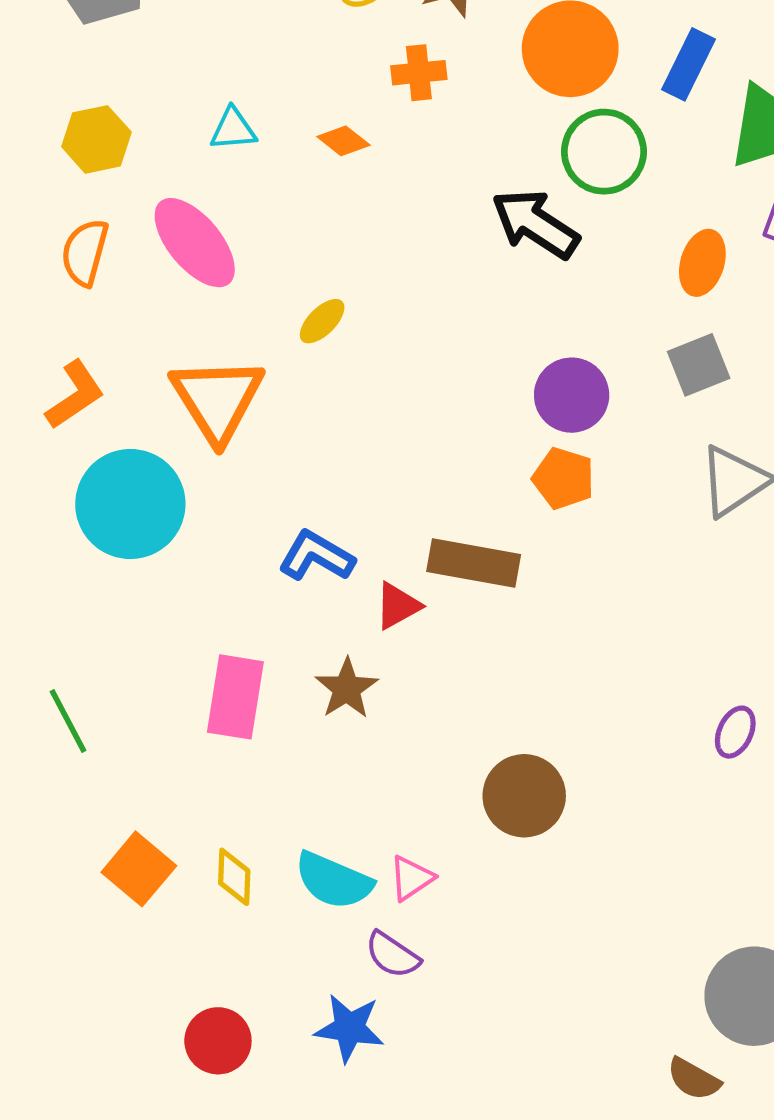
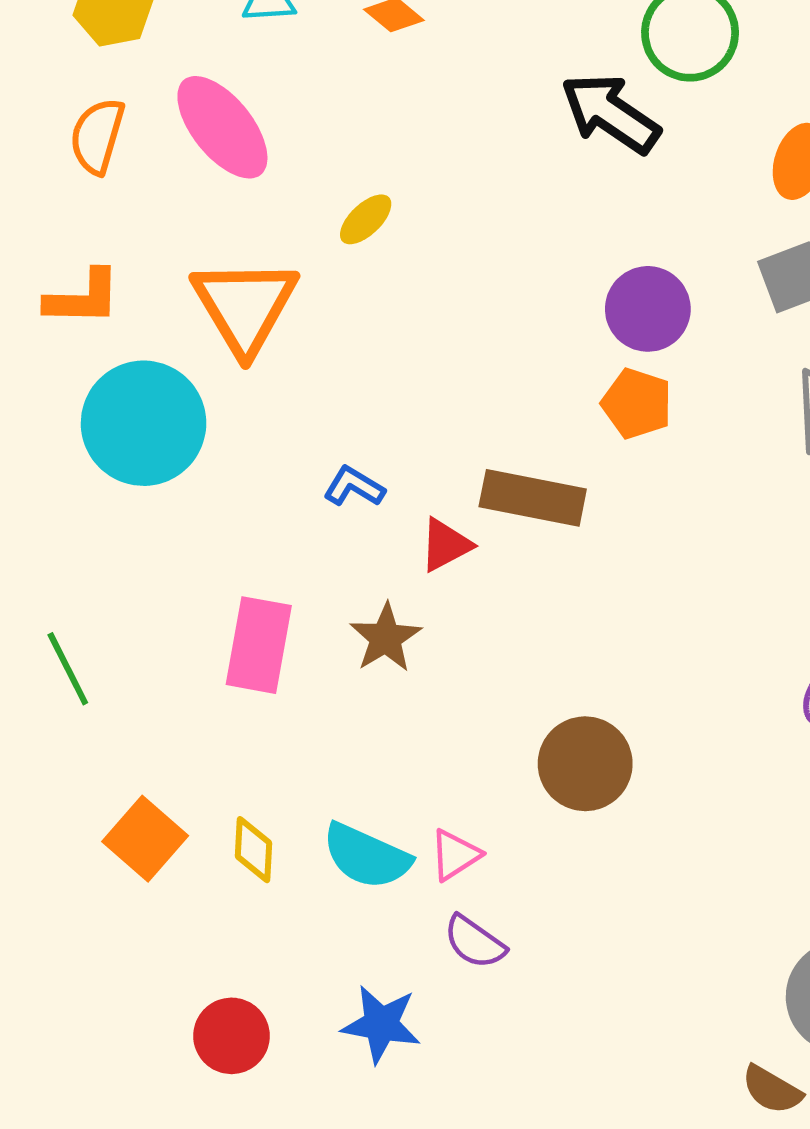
orange L-shape: (75, 395) -> (83, 298), turned 34
blue L-shape: (316, 556) -> (354, 487), size x0.7
purple semicircle: (392, 955) -> (475, 942), moved

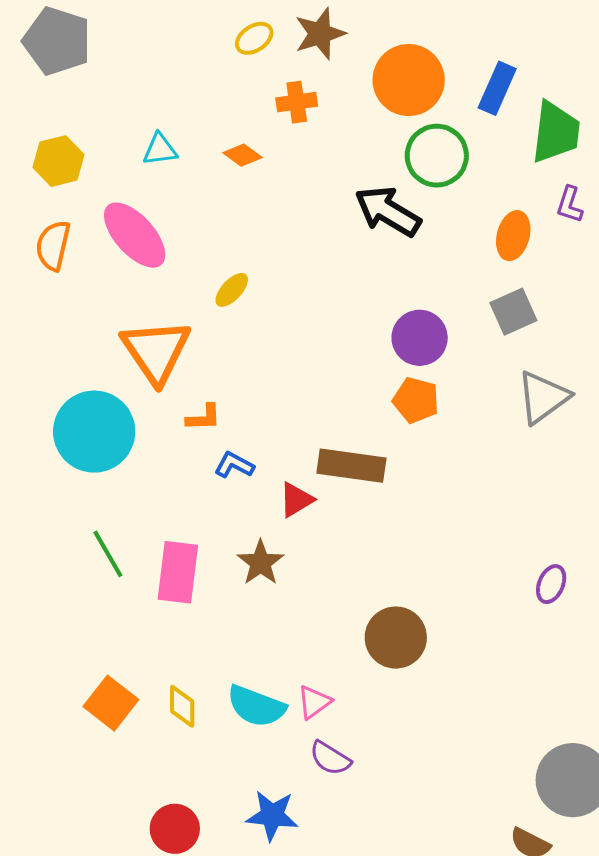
orange L-shape: (83, 298) -> (204, 418), moved, size x0.7
green line: (68, 669) -> (108, 554), moved

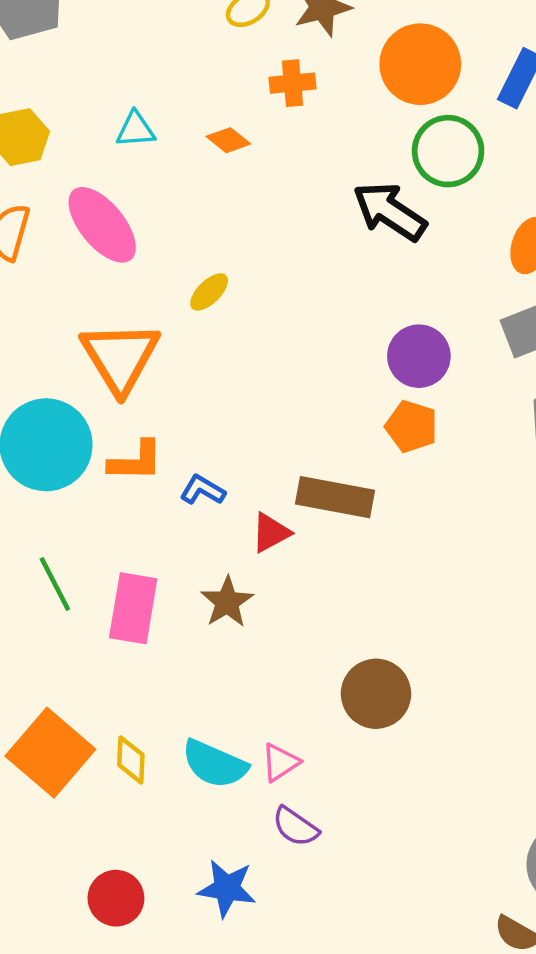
orange L-shape: (204, 418) -> (136, 461), moved, size x1.4
orange square: (111, 703) -> (50, 753), size x1.4

